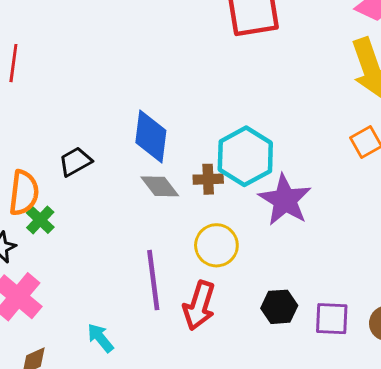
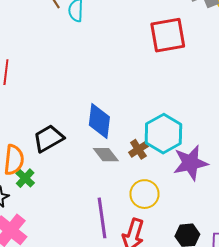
black trapezoid: (75, 162) -> (48, 138), size x1.4
brown cross: (208, 179) -> (138, 149), turned -30
purple star: (285, 200) -> (190, 163), turned 30

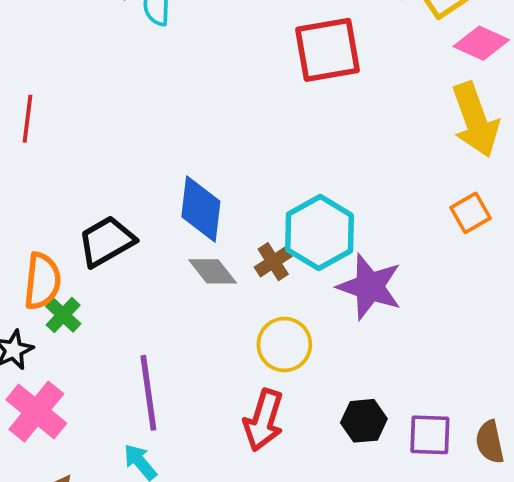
purple star: (190, 163) -> (370, 287), turned 30
purple line: (102, 218) -> (148, 393), moved

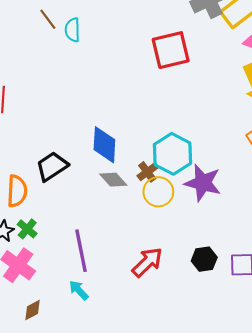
green cross: (63, 315) -> (27, 229), moved
yellow circle: (284, 344) -> (158, 192), moved
red arrow: (264, 420) -> (147, 262), turned -148

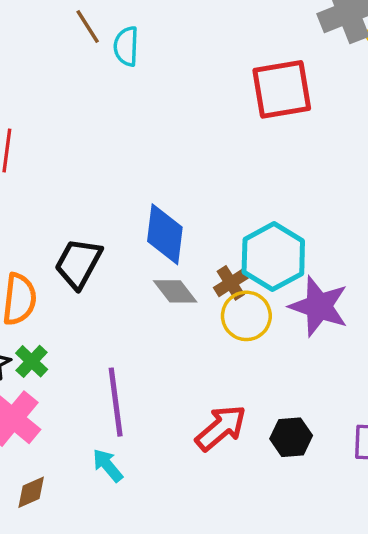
black trapezoid: (52, 166) -> (78, 263), turned -32
black hexagon: (204, 259) -> (291, 437), moved

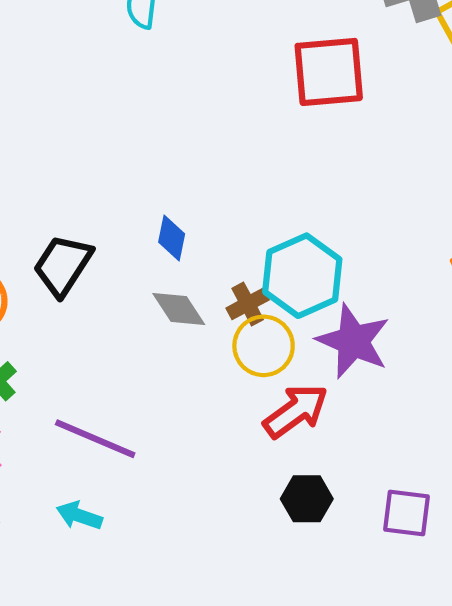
blue diamond: (165, 234) -> (172, 238), size x0.6
purple line: (116, 402) -> (95, 439), turned -64
red arrow: (221, 428) -> (296, 411), moved
cyan arrow: (108, 465) -> (79, 516), turned -36

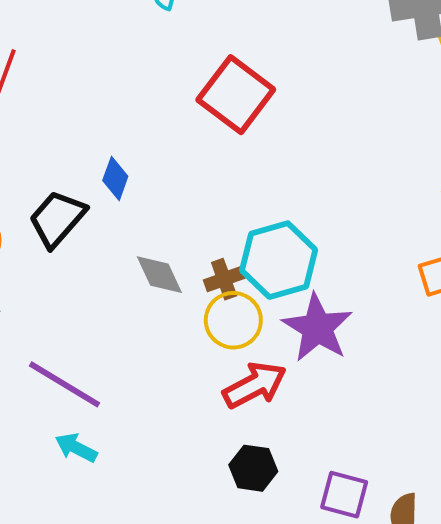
red square: (329, 72) -> (236, 95), moved, turned 34
blue diamond: (172, 238) -> (115, 178), moved
cyan arrow: (79, 516) -> (76, 448), moved

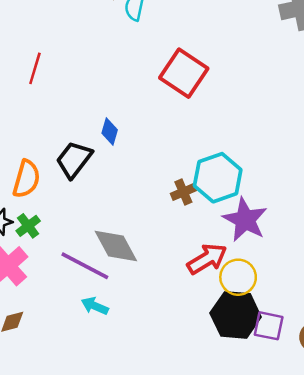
gray diamond: (159, 275) -> (116, 246), moved, size x1.4
yellow circle: (233, 320) -> (238, 277), moved
black hexagon: (253, 468) -> (236, 315), moved, size x1.6

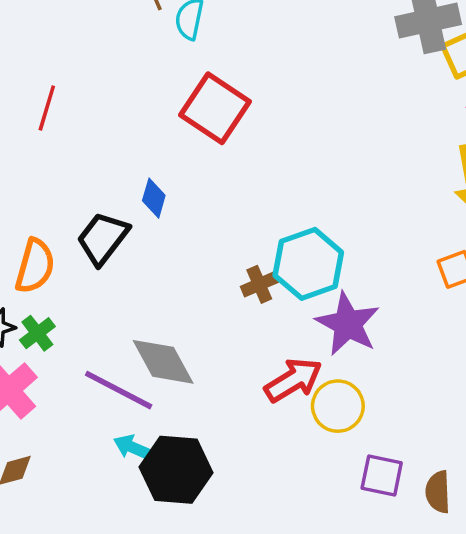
red square: (184, 73) -> (215, 108), moved
black hexagon: (236, 315) -> (176, 470), moved

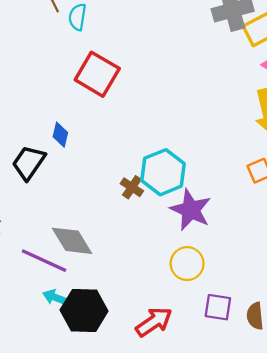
brown cross: (259, 284) -> (132, 187), turned -30
red arrow: (293, 380) -> (154, 322), moved

